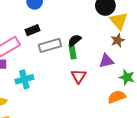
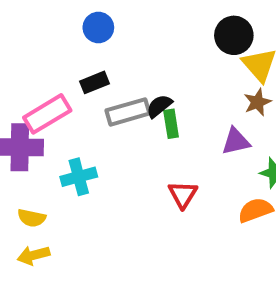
black semicircle: (75, 40) -> (159, 106), moved
red triangle: (79, 76) -> (183, 194), moved

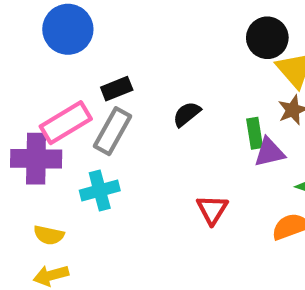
blue circle: (98, 27) -> (68, 29), moved, size x1.5
gray rectangle: (128, 112) -> (112, 131), moved, turned -45
green rectangle: (171, 124) -> (255, 133), moved

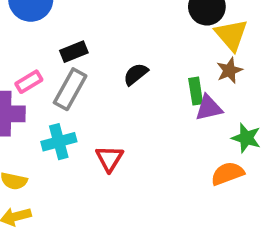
pink rectangle: (66, 123) -> (29, 82), size x0.6
red triangle: (212, 210) -> (109, 159), moved

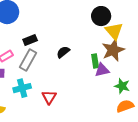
brown star: (229, 70) -> (113, 50), size x1.6
orange semicircle: (228, 174) -> (125, 106), moved

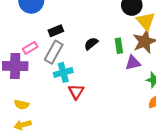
green rectangle: (95, 61) -> (119, 46), moved
cyan cross: (22, 88) -> (63, 72), moved

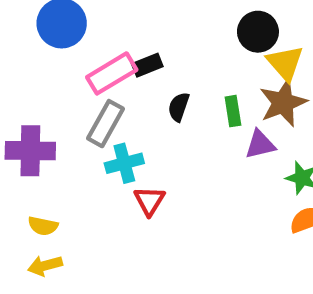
black rectangle: (56, 31) -> (147, 65), moved
black semicircle: (91, 44) -> (179, 107), turned -32
pink rectangle: (30, 48) -> (112, 73), moved, size x1.6

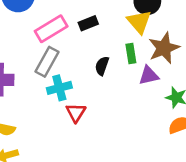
yellow triangle: (285, 63) -> (139, 22), moved
black rectangle: (147, 65) -> (88, 23), moved
black semicircle: (179, 107) -> (102, 66), moved

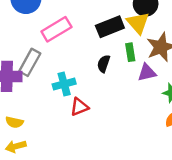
black rectangle: (88, 23) -> (110, 27), moved, size x1.5
gray rectangle: (47, 62) -> (30, 62), moved
red triangle: (76, 113) -> (79, 107), turned 36

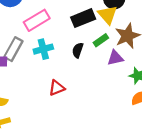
green rectangle: (130, 52) -> (101, 40), turned 64
cyan cross: (64, 84) -> (43, 49), moved

